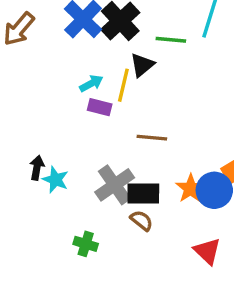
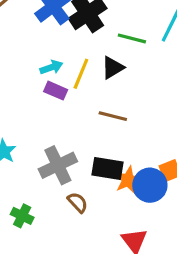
black triangle: (142, 65) -> (113, 68), moved
brown line: (152, 138) -> (113, 116), moved
black rectangle: (143, 193) -> (107, 169), moved

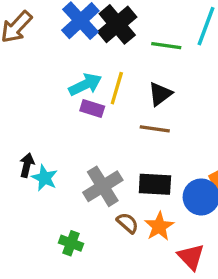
cyan arrow: (51, 67) -> (85, 85), size x1.4
black triangle: (113, 68) -> (160, 94), moved
orange star: (128, 180) -> (159, 226), moved

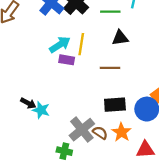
black triangle: (160, 94) -> (120, 38), moved, turned 36
black arrow: (27, 165) -> (28, 103), turned 112
gray cross: (103, 186) -> (82, 130), moved
red triangle: (191, 257) -> (145, 150), turned -42

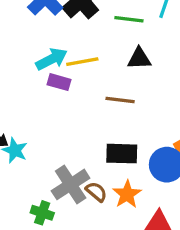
yellow line: (81, 44) -> (82, 62), turned 65

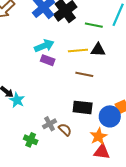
yellow line: (82, 62) -> (78, 51), moved
gray cross: (71, 184) -> (50, 124), size x0.6
orange star: (127, 194) -> (98, 136), moved

